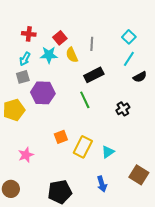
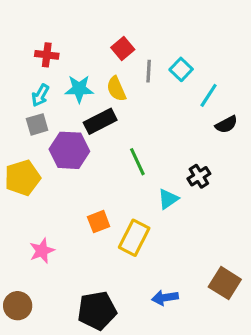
cyan square: (129, 37) -> (181, 69), moved
red square: (60, 38) -> (123, 48), moved
black rectangle: (94, 75) -> (100, 121), moved
cyan triangle: (108, 152) -> (168, 199), moved
blue arrow: (102, 184) -> (165, 298), turned 98

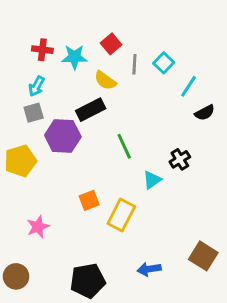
cyan star: (79, 89) -> (75, 57), moved
yellow semicircle: (116, 89) -> (105, 80), turned -30

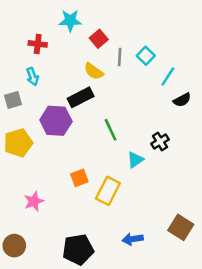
cyan star: (75, 57) -> (70, 21), moved
cyan arrow: (36, 86) -> (33, 76), turned -48
gray square: (34, 113) -> (13, 100), moved

